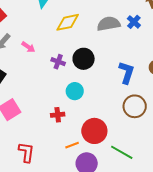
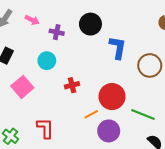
purple cross: (58, 62) -> (57, 32), moved
blue L-shape: (127, 72) -> (118, 48), moved
cyan circle: (75, 91) -> (47, 61), moved

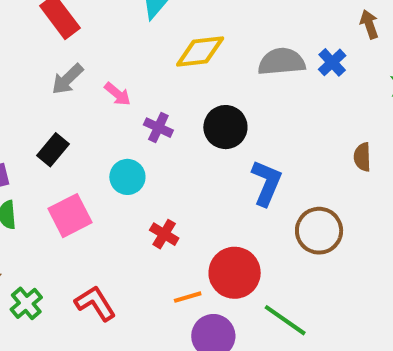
red cross: (72, 85) -> (164, 234), turned 32
red L-shape: (45, 128) -> (95, 303), turned -45

